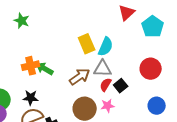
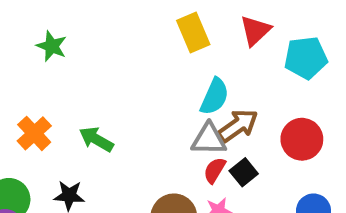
cyan pentagon: (153, 27) -> (306, 58), turned 30
yellow rectangle: (87, 44) -> (193, 33), moved
orange cross: (31, 66) -> (34, 133), moved, turned -30
brown arrow: (80, 77) -> (238, 126), moved

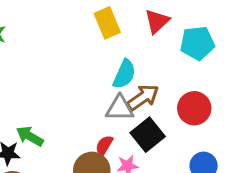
green arrow: (96, 139) -> (30, 136), moved
red semicircle: (215, 170) -> (104, 145), moved
black square: (244, 172) -> (148, 135), size x1.5

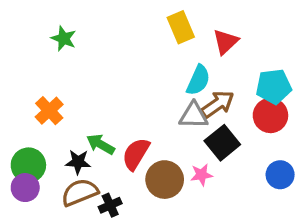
red triangle: (157, 21) -> (226, 42), moved
cyan pentagon: (197, 43) -> (274, 87), moved
red semicircle: (104, 145) -> (136, 154), moved, size x1.5

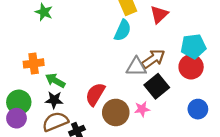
cyan semicircle: (198, 80) -> (123, 30), moved
orange cross: (49, 111) -> (34, 63), turned 36
green arrow: (101, 144) -> (55, 81), moved

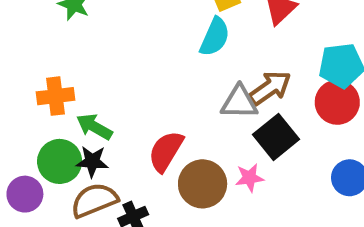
green circle: (19, 102) -> (60, 161), moved

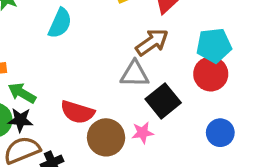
cyan semicircle: (215, 37) -> (60, 23), moved
brown arrow: (270, 88) -> (152, 42), moved
red semicircle: (166, 151) -> (77, 112), turned -104

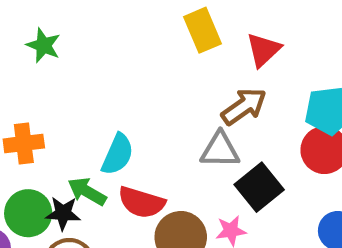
cyan semicircle: (60, 23) -> (118, 154), moved
green arrow: (22, 93) -> (87, 191), moved

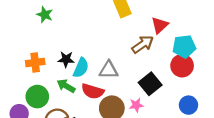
red triangle: (264, 50) -> (160, 25), moved
gray triangle: (220, 150) -> (109, 70), moved
black star: (63, 213) -> (66, 59), moved

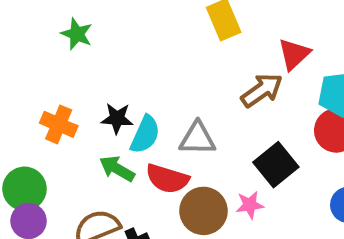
orange cross: (35, 62) -> (59, 124), turned 30
green circle: (37, 97) -> (25, 189), moved

